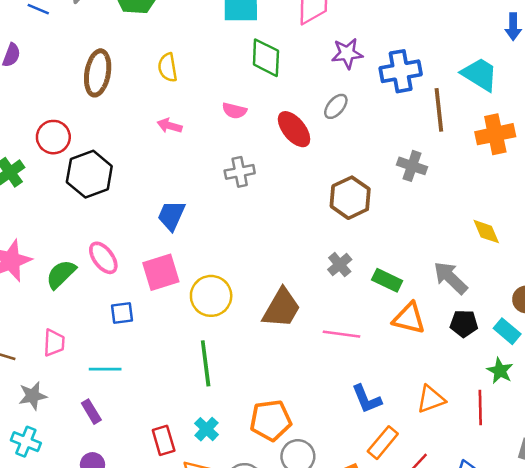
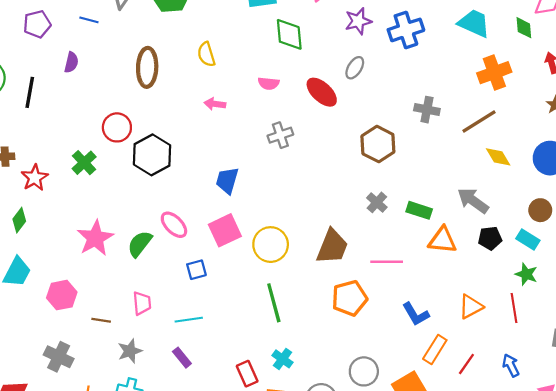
brown line: (439, 110) -> (479, 122), moved, turned 72
orange pentagon: (271, 420) -> (349, 298), moved

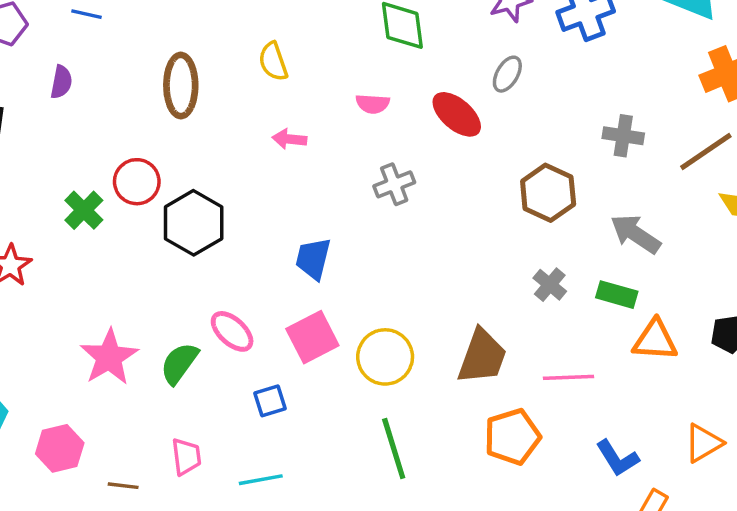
green cross: (84, 163) -> (84, 210), moved
gray arrow: (473, 201) -> (636, 234), moved

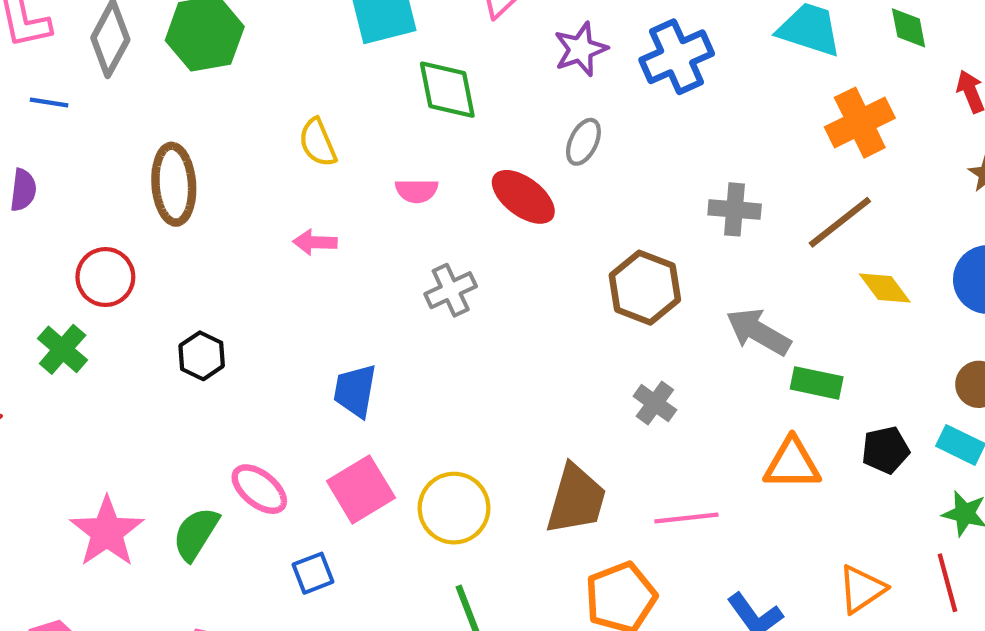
yellow semicircle: (273, 62) -> (318, 143), moved
red circle: (137, 182) -> (105, 277), moved
black hexagon: (194, 223) -> (202, 356), size x0.6
green rectangle: (617, 295) -> (817, 383), moved

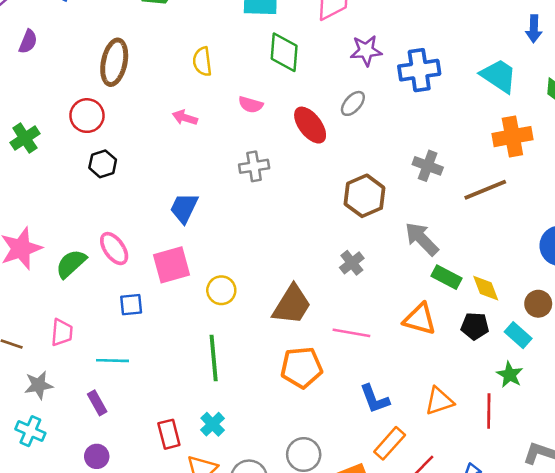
red circle: (105, 277) -> (87, 116), moved
yellow diamond: (885, 288) -> (486, 288), moved
yellow circle: (454, 508) -> (221, 290), size x0.7

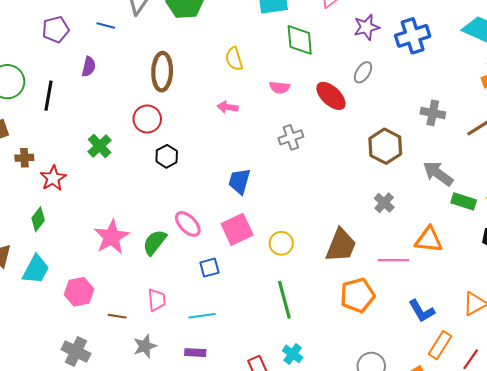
orange triangle: (420, 319) -> (429, 240), moved
purple rectangle: (97, 403) -> (195, 353), turned -48

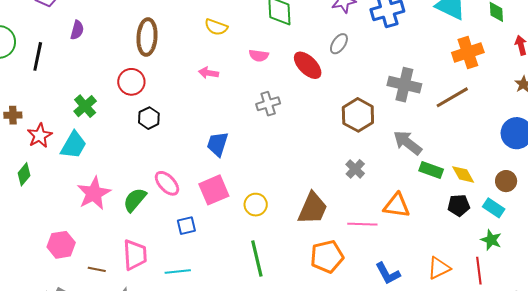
yellow semicircle: (234, 59) -> (216, 27), turned -55
gray cross: (433, 113) -> (404, 85), size x1.4
cyan trapezoid: (36, 270) -> (73, 145), moved
pink trapezoid: (157, 300) -> (135, 255), size x1.4

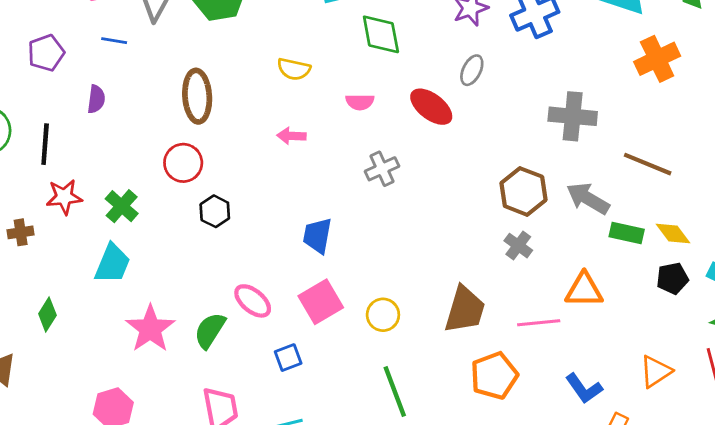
brown line: (452, 97) -> (648, 164), moved, turned 60
brown hexagon: (358, 115) -> (523, 191), moved
red star: (40, 136) -> (64, 197), moved, turned 30

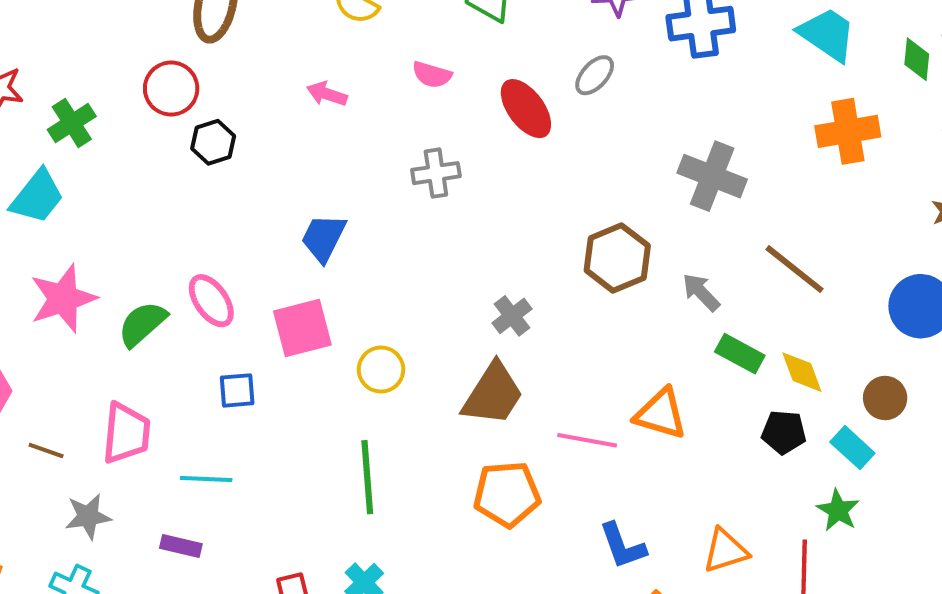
gray arrow: (588, 198) -> (701, 292), size x0.7
black hexagon: (215, 211) -> (213, 142), moved
gray cross: (518, 246) -> (512, 316), moved

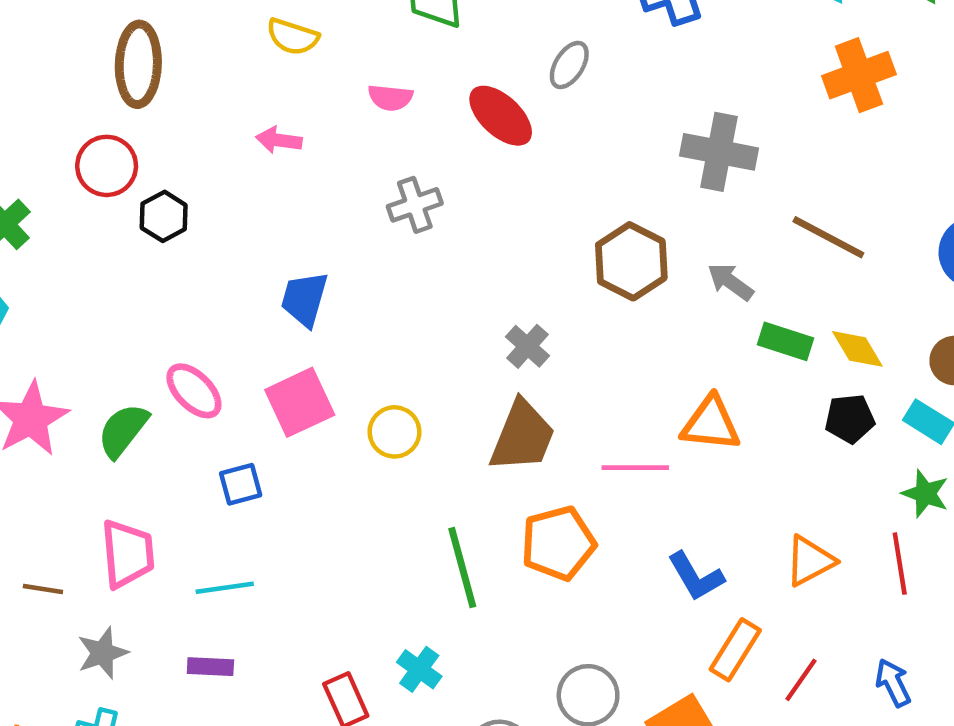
green line: (367, 477) -> (462, 568), moved

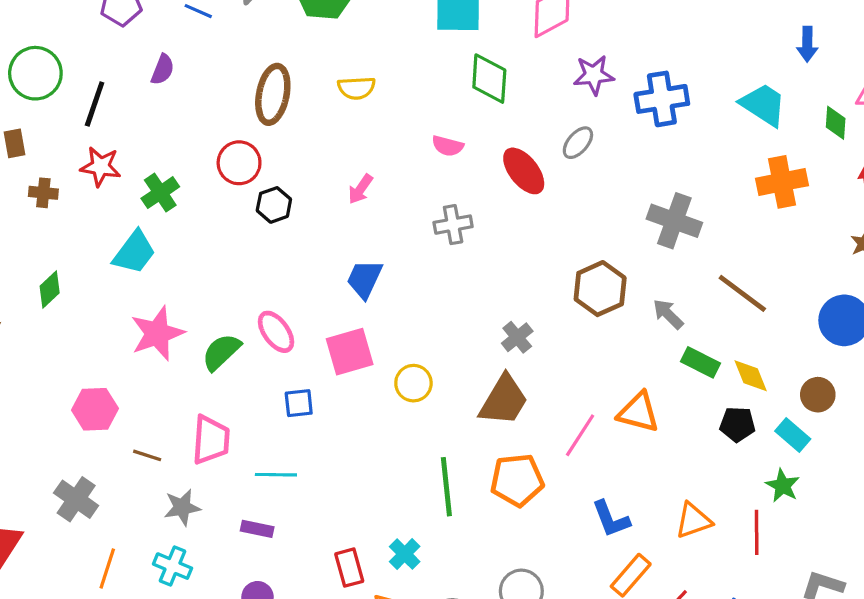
yellow semicircle: (293, 37) -> (356, 88), moved, turned -30
pink arrow: (279, 140) -> (360, 189), moved, turned -72
pink line: (635, 468) -> (580, 435), turned -66

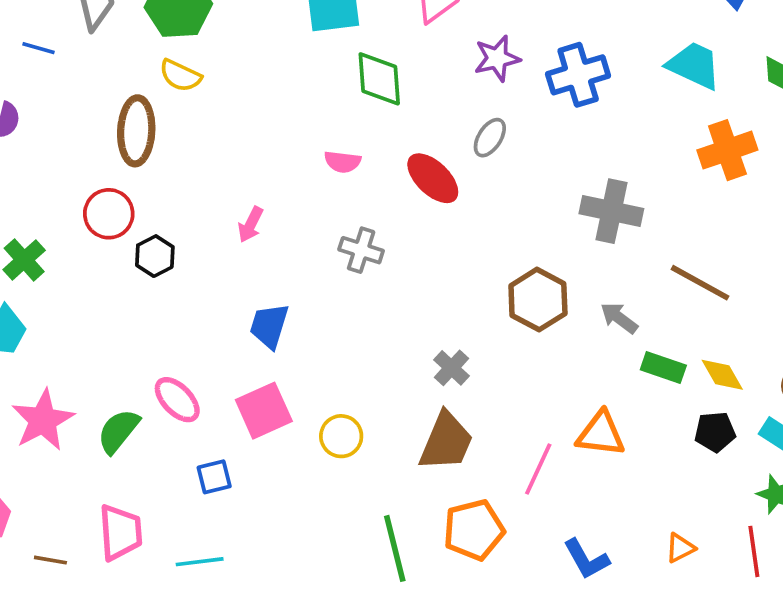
yellow semicircle: (356, 88) -> (180, 76), moved, turned 36
gray cross: (453, 225) -> (361, 250), turned 36
orange triangle: (693, 520) -> (680, 548), size x0.7

